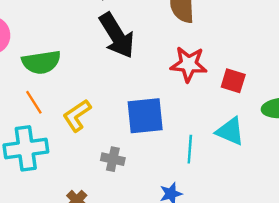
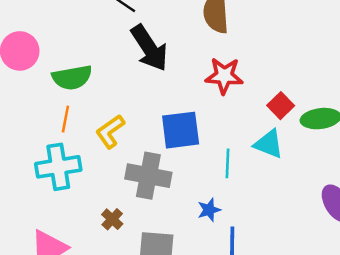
red square: (233, 81) -> (281, 106), moved, turned 30
orange line: (34, 102) -> (65, 119), turned 45
gray cross: (113, 159) -> (148, 176), size x1.8

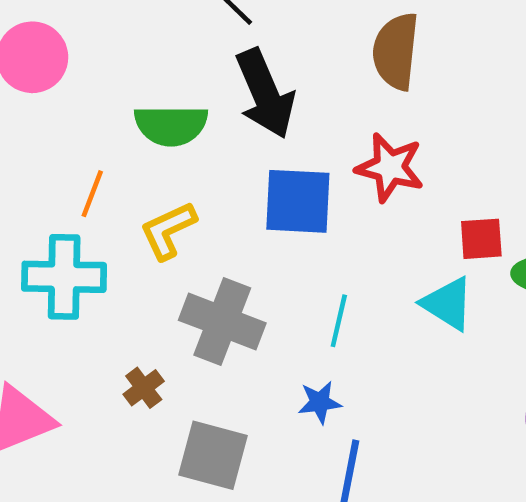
green semicircle: (72, 77) -> (171, 125), moved
red square: (281, 106) -> (481, 239), turned 30
blue square: (181, 130) -> (298, 201), moved
cyan line: (227, 163) -> (339, 321), moved

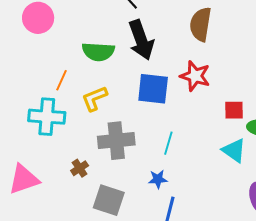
cyan triangle: (448, 304) -> (234, 150), moved
gray cross: (222, 322) -> (116, 141), turned -30

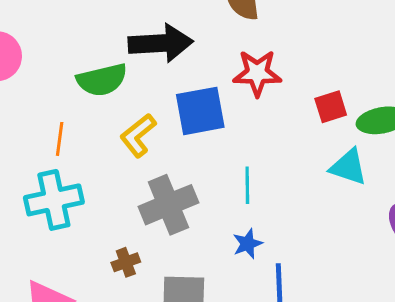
black arrow: (141, 40) -> (161, 43), turned -57
yellow L-shape: (94, 99) -> (138, 135), moved
brown cross: (80, 168) -> (126, 262), turned 30

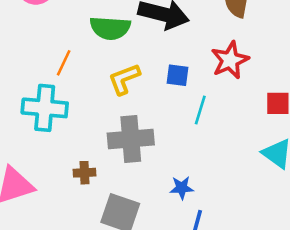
red star: (257, 73) -> (230, 60), turned 30
blue square: (200, 111) -> (178, 75), size x0.6
cyan line: (247, 185) -> (200, 110), moved

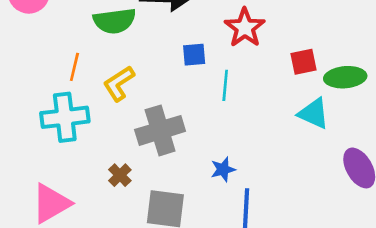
yellow L-shape: (124, 79) -> (119, 83), moved
brown cross: (84, 173) -> (120, 175), turned -30

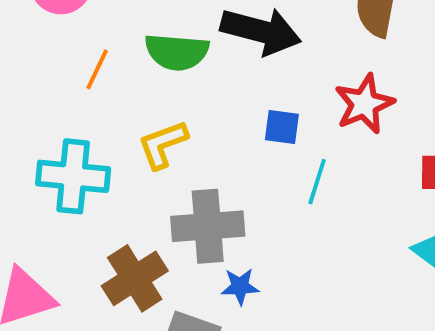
orange line: (74, 67) -> (97, 69), moved
blue star: (223, 169) -> (240, 286), moved
brown cross: (120, 175) -> (135, 278), size x1.8

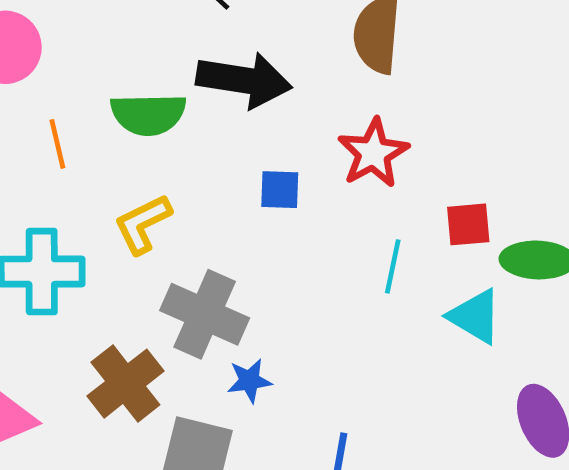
orange line: (97, 69) -> (57, 144), turned -33
cyan line: (317, 182) -> (393, 266), moved
gray cross: (208, 226) -> (205, 314), turned 34

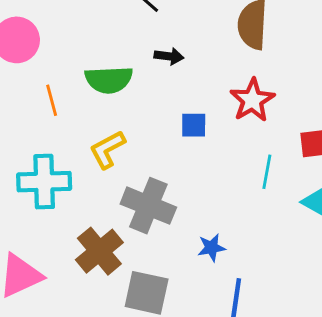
black arrow: (244, 80) -> (169, 56), size x0.5
blue star: (249, 381) -> (211, 248), moved

